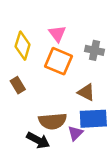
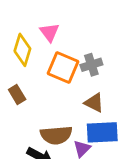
pink triangle: (57, 34) -> (49, 32), moved
gray cross: (95, 50) -> (91, 65), moved, turned -30

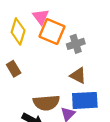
orange square: (63, 67) -> (52, 31), moved

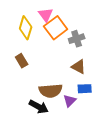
orange square: (52, 31) -> (56, 28), turned 30
blue rectangle: (85, 100) -> (85, 89), size x0.6

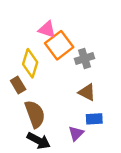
pink triangle: (46, 15) -> (47, 29), turned -35
yellow diamond: (26, 28) -> (30, 63), moved
brown semicircle: (51, 91) -> (35, 114), moved, turned -105

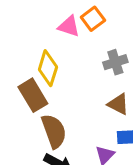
orange square: (59, 45) -> (93, 19), moved, size x0.7
brown rectangle: (18, 85) -> (33, 95), size x1.5

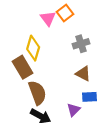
pink triangle: (69, 26) -> (48, 18), turned 35

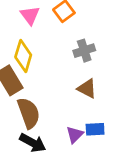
pink triangle: (48, 18) -> (30, 15), moved
blue rectangle: (89, 97) -> (95, 129), moved

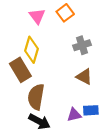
brown semicircle: (29, 113) -> (36, 97), turned -150
purple triangle: (75, 135) -> (74, 115), turned 32

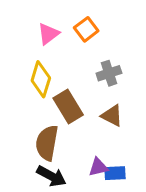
pink triangle: (37, 16) -> (48, 34), turned 30
brown rectangle: (20, 70) -> (68, 107), moved
blue rectangle: (91, 110) -> (115, 173), moved

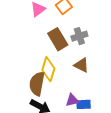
yellow diamond: (41, 79) -> (48, 69), moved
brown rectangle: (68, 107) -> (58, 39), moved

